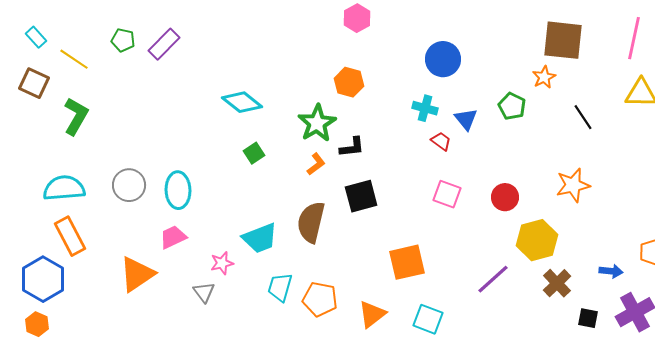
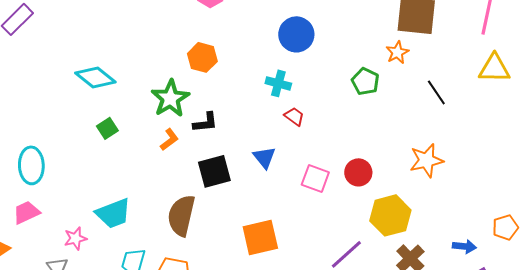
blue triangle: (466, 119) -> (264, 157), moved
pink square: (447, 194) -> (315, 178), moved
brown semicircle: (311, 222) -> (181, 215), moved

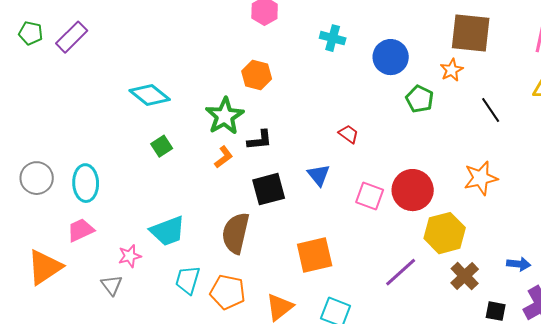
blue circle: (296, 34) -> (391, 57), moved
cyan cross: (278, 83) -> (333, 38), moved
red circle: (358, 172) -> (413, 190), size x1.5

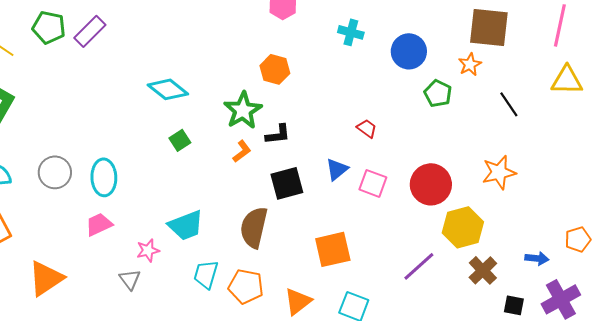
green pentagon: (31, 33) -> (49, 27), size x1.4
blue triangle: (319, 175) -> (337, 169), turned 30
pink square: (370, 196) -> (373, 183), moved
orange triangle: (45, 267) -> (46, 278), moved

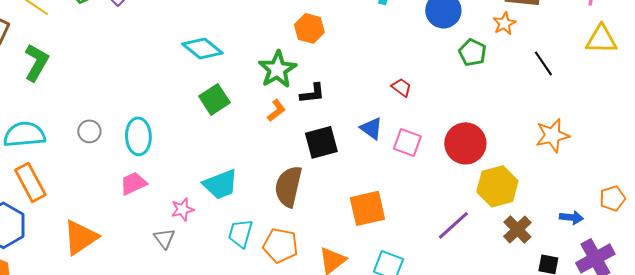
green square: (180, 140) -> (214, 99), size x1.4
blue triangle: (337, 169) -> (371, 128), turned -45
gray circle: (55, 172) -> (89, 131), size x0.7
orange star: (499, 172) -> (552, 135), moved

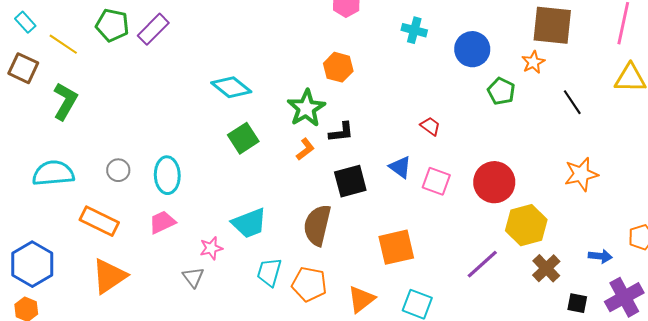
orange rectangle: (30, 182) -> (99, 221), moved, turned -36

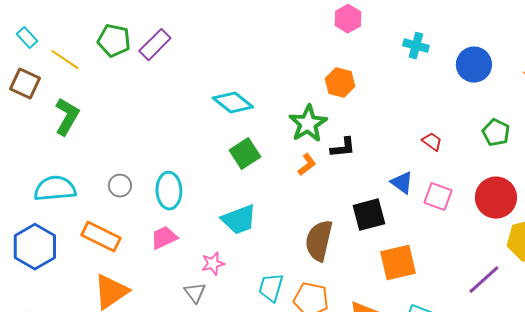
green pentagon: (501, 91) -> (496, 133), moved
black square: (350, 181) -> (369, 215), moved
cyan trapezoid: (249, 223) -> (239, 220), moved
blue hexagon: (32, 264) -> (35, 247), moved

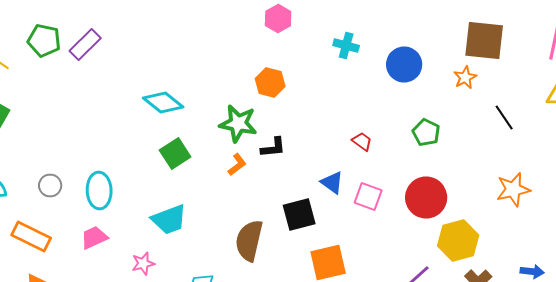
green star: (308, 124) -> (238, 124), turned -30

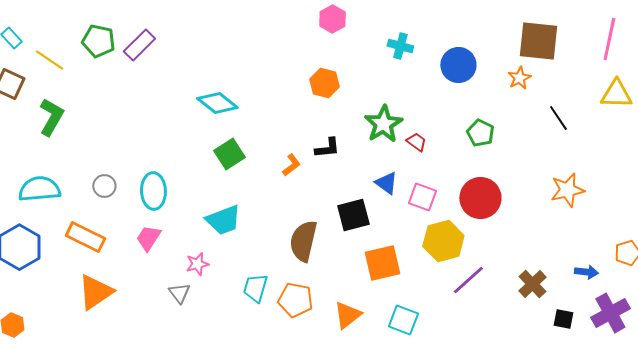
green star: (238, 124) -> (383, 124), moved, turned 30
pink trapezoid: (94, 238) -> (148, 238), turned -32
yellow hexagon: (458, 240) -> (443, 241), moved

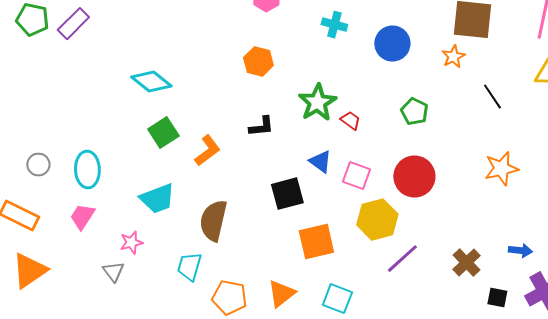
orange L-shape: (291, 165) -> (207, 151), moved, size x1.4
brown semicircle: (303, 241) -> (213, 221), moved
orange pentagon: (295, 300) -> (229, 298), moved

